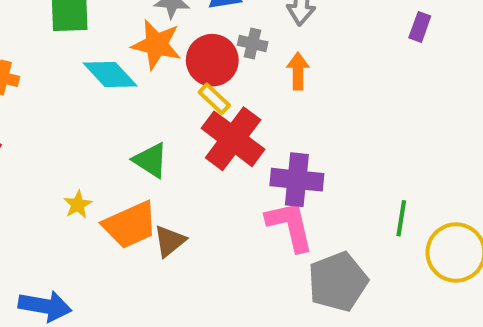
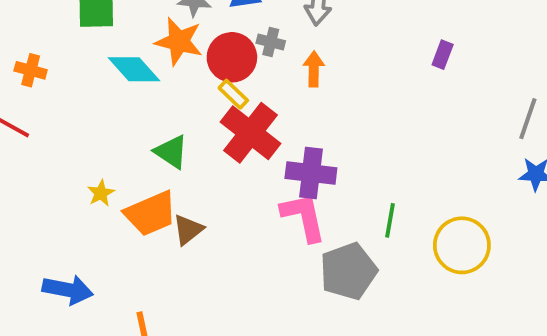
purple rectangle: (420, 27) -> (443, 55), moved
green line: (401, 218) -> (390, 220), moved

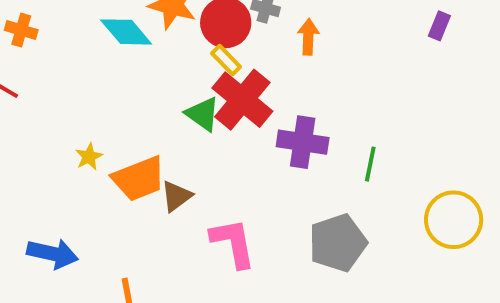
green triangle: (171, 152) -> (203, 114), moved
pink L-shape: (304, 217) -> (233, 243), moved
green line: (390, 220) -> (370, 164), moved

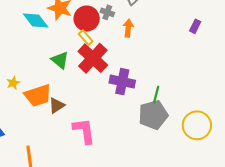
green triangle: (203, 114) -> (60, 60), moved
gray pentagon: (338, 243) -> (153, 115), moved

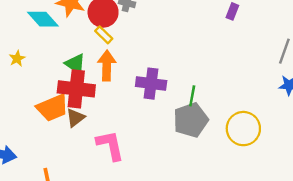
orange arrow: (128, 28) -> (107, 66), moved, size x1.4
red cross: (93, 58) -> (76, 89), moved, turned -32
yellow star: (13, 83) -> (17, 59), moved

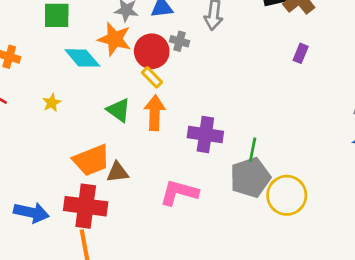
red cross: (76, 89) -> (86, 206), moved
brown triangle: (75, 118) -> (118, 172), turned 30
yellow circle: (243, 129) -> (287, 195), moved
pink L-shape: (110, 145) -> (179, 193), moved, turned -64

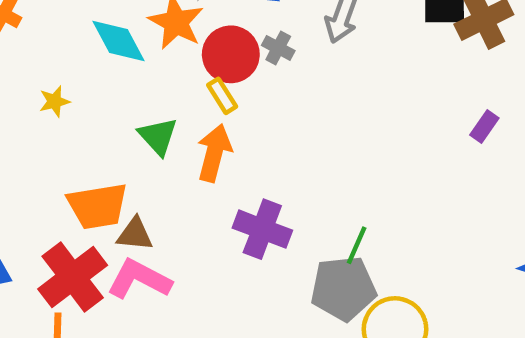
purple rectangle: (301, 53) -> (484, 126), moved
purple cross: (205, 135) -> (262, 229), moved
pink L-shape: (179, 193) -> (139, 279), moved
red cross: (86, 206) -> (73, 277), turned 33

